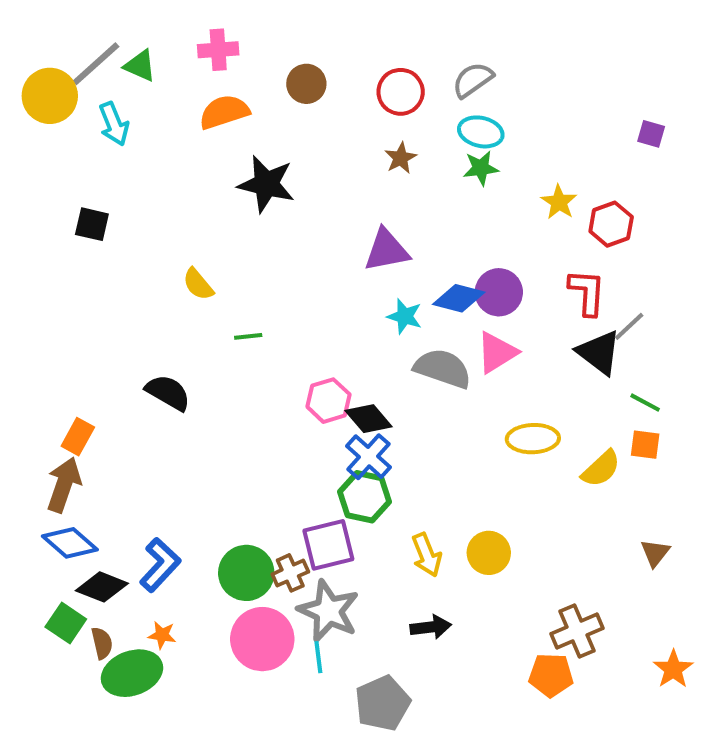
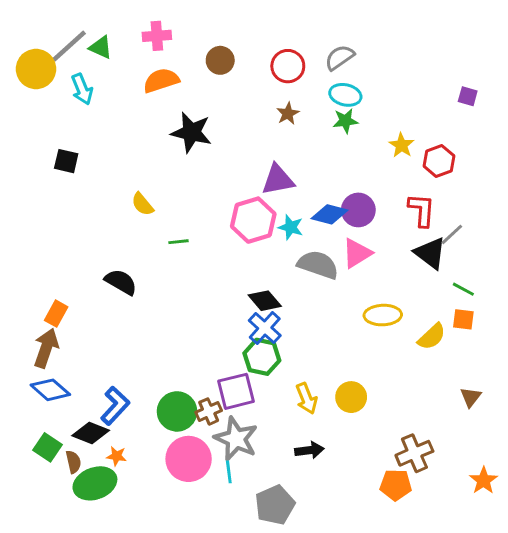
pink hexagon: (328, 401) -> (253, 220), moved, size x1.4
black diamond: (102, 587) -> (91, 433), moved

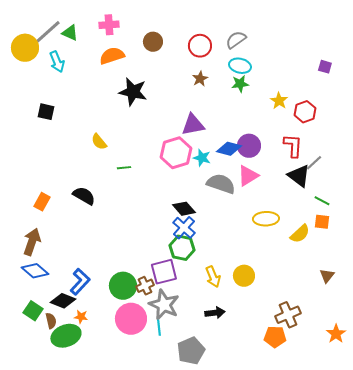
orange rectangle: (56, 314) -> (42, 202), moved

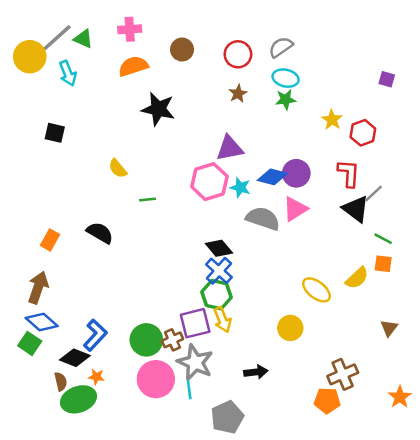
yellow ellipse: (266, 219) -> (316, 290), moved, turned 40
yellow arrow: (213, 277) -> (222, 320), moved
green square: (33, 311) -> (30, 343), moved

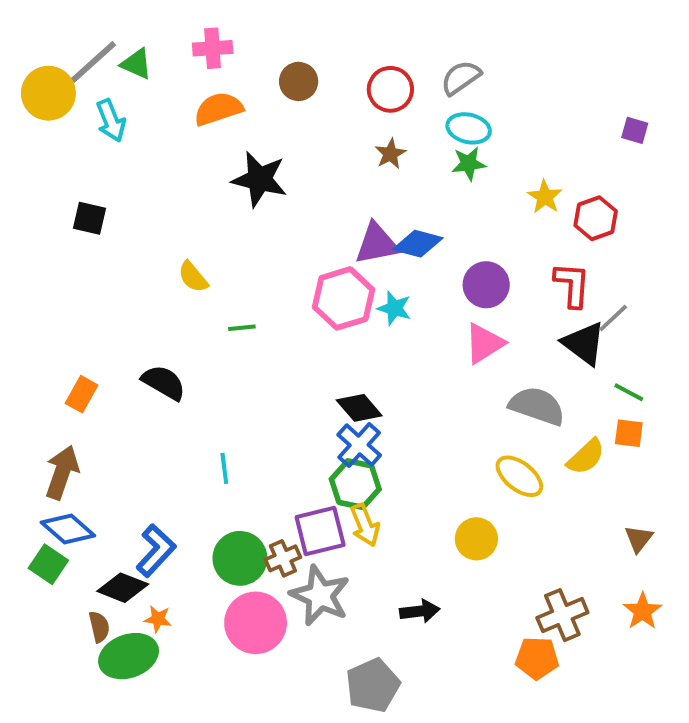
blue diamond: (272, 177) -> (418, 244), moved
gray semicircle: (263, 218) -> (537, 406), moved
cyan line: (189, 390) -> (224, 468), moved
orange star: (400, 397) -> (643, 611), moved

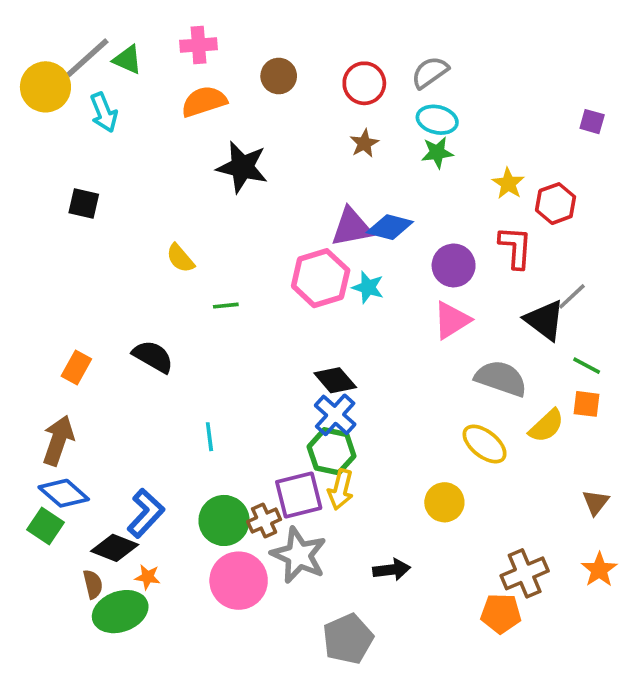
red L-shape: (572, 285) -> (515, 247), moved
yellow arrow: (365, 525) -> (341, 490), turned 36

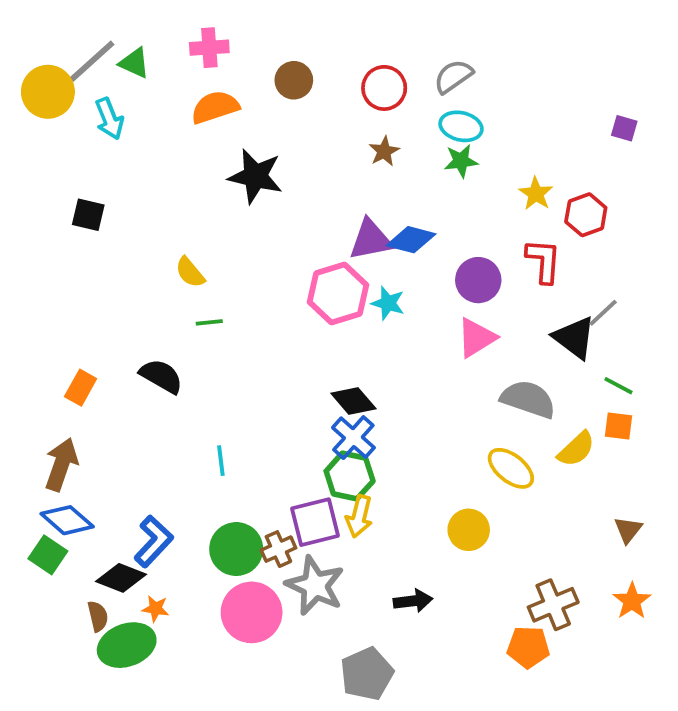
green line: (226, 306) -> (209, 322), moved

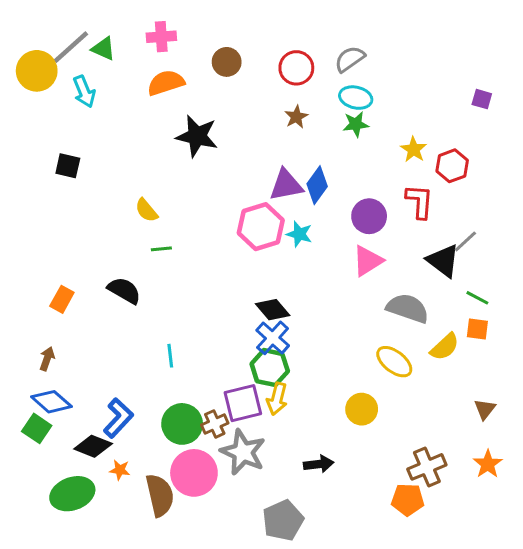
blue diamond: (411, 240) -> (317, 185), turned -69
brown arrow: (61, 464) -> (47, 359), size x0.6
brown semicircle: (98, 616) -> (160, 495), moved, size x1.8
green ellipse: (127, 645) -> (72, 494), moved

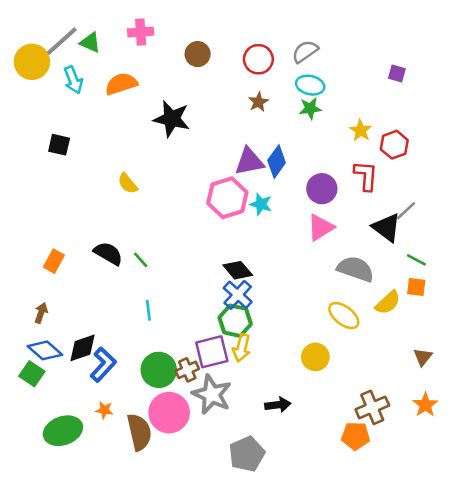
orange semicircle: (166, 83) -> (121, 84), moved
purple square: (482, 99) -> (397, 73), moved
green line: (161, 249) -> (141, 260), moved, turned 54
black diamond: (93, 446) -> (82, 348), moved, turned -40

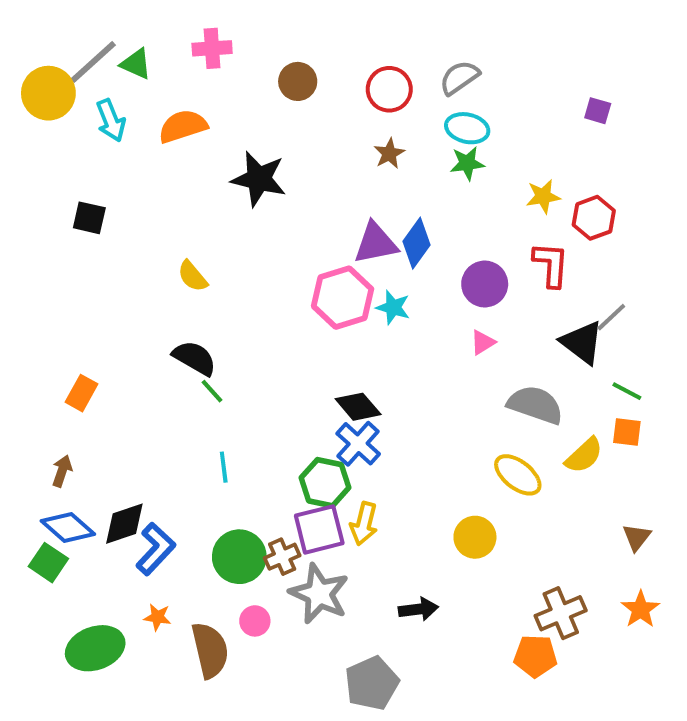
yellow star: (361, 130) -> (543, 196), turned 30
pink triangle: (321, 228) -> (483, 342), size x0.6
black semicircle: (108, 253) -> (194, 358), moved
green hexagon: (235, 321) -> (325, 483), moved
pink circle: (169, 413) -> (255, 621), size x0.5

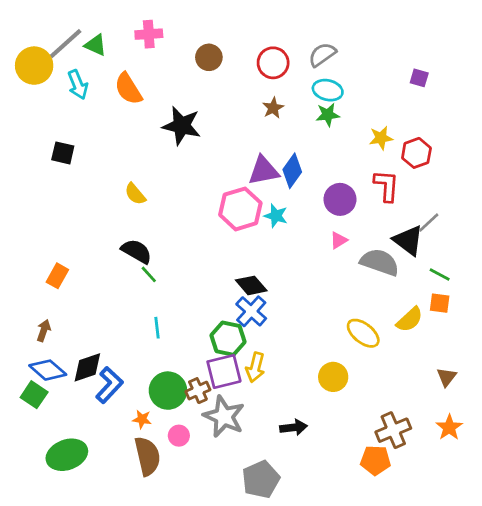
orange semicircle: (183, 126) -> (128, 89), turned -104
gray semicircle: (535, 405) -> (380, 262), moved
orange star: (157, 617) -> (142, 419), moved

